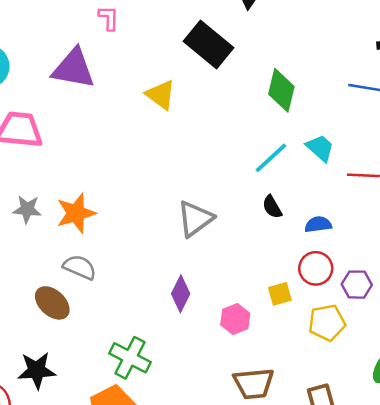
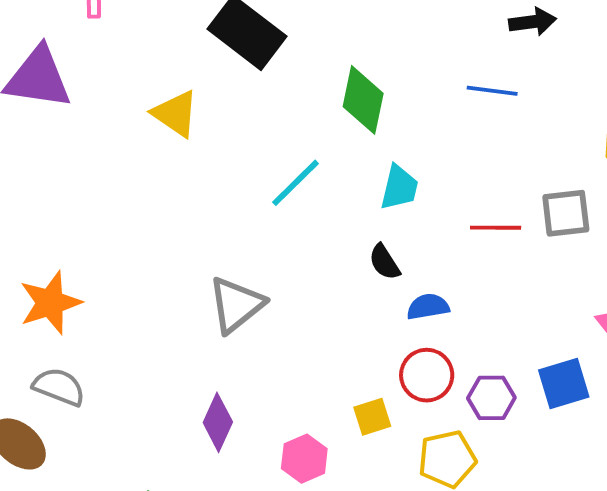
cyan trapezoid: (320, 148) -> (399, 188), moved, turned 64
cyan line: (271, 158) -> (296, 183), moved
black semicircle: (272, 207) -> (384, 262), moved

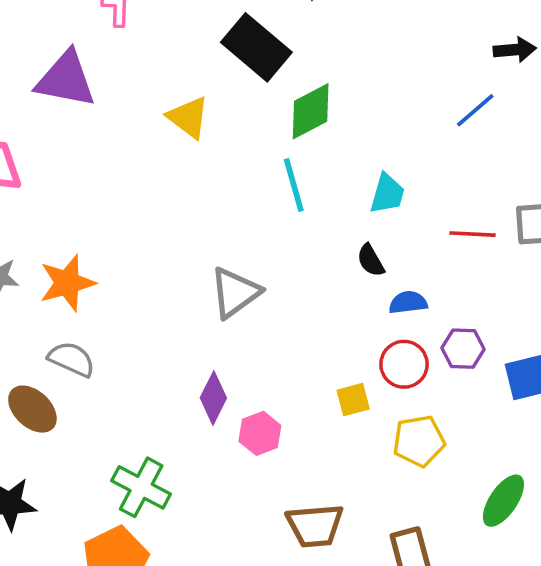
blue line: (492, 91) -> (475, 110), turned -51
green diamond: (363, 100) -> (311, 111), moved, turned 48
cyan line: (296, 183) -> (294, 185), turned -64
purple hexagon: (491, 398) -> (463, 349), moved
pink hexagon: (304, 459) -> (260, 433), moved

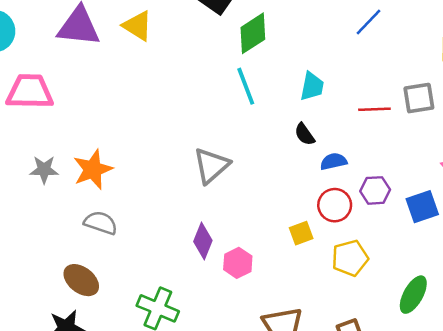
yellow triangle: (188, 117) -> (137, 26), moved
brown ellipse: (32, 409) -> (81, 280), moved

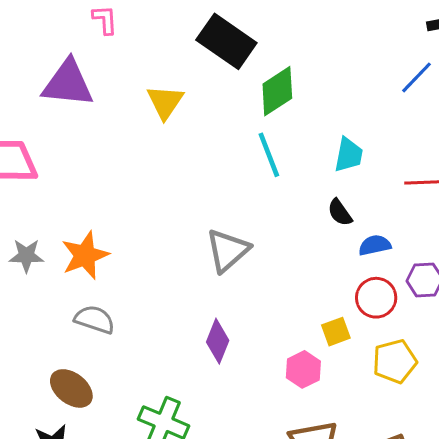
yellow triangle: (137, 26) -> (165, 102), moved, turned 32
pink hexagon: (238, 263) -> (303, 369), moved

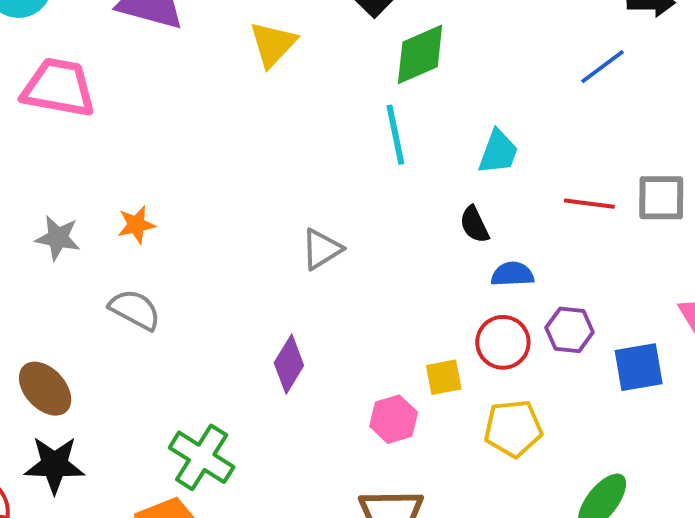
gray triangle: (228, 250) -> (321, 249), size x0.7
orange star: (85, 255) -> (136, 225), size x0.6
gray star: (26, 256) -> (58, 238), moved
brown ellipse: (71, 388) -> (45, 389), moved

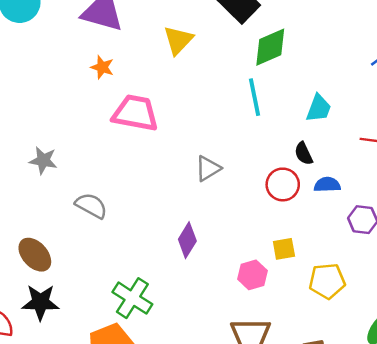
pink trapezoid: (59, 88) -> (135, 113), moved
orange star: (136, 225) -> (102, 67), moved, turned 30
red circle: (503, 342) -> (283, 184), moved

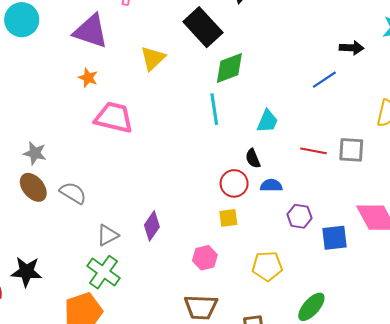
gray triangle: (208, 168) -> (108, 235), moved
yellow square: (284, 249) -> (228, 218), moved
brown ellipse: (35, 255) -> (33, 187), moved

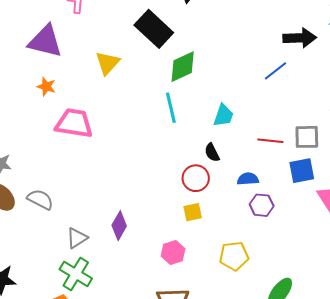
black arrow: (352, 48) -> (300, 38), size x1.4
blue semicircle: (271, 185) -> (248, 179), moved
blue square: (334, 238) -> (302, 171), moved

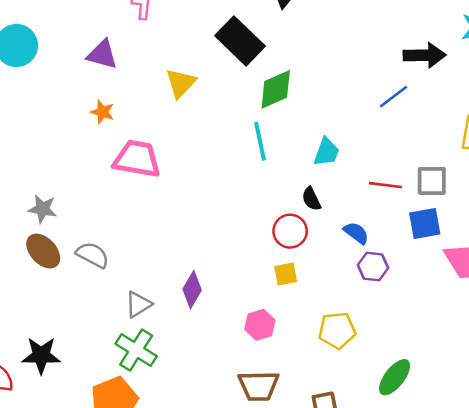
purple triangle: (45, 41) -> (102, 55), size x0.7
blue semicircle: (248, 179) -> (356, 233), turned 40

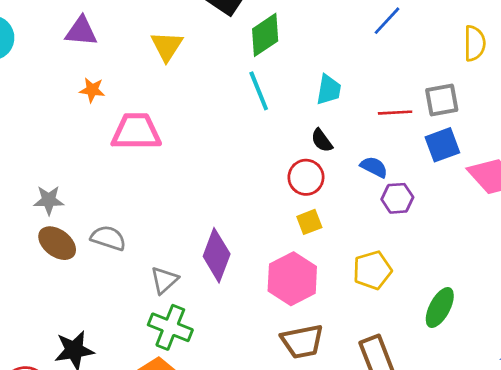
purple diamond: (192, 290) -> (217, 255), size x1.4
pink hexagon: (260, 325) -> (292, 279), size x1.6

